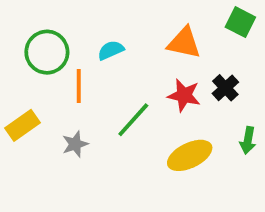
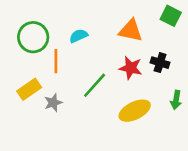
black cross: (225, 88) -> (160, 63), turned -30
yellow rectangle: (22, 125) -> (29, 89), moved

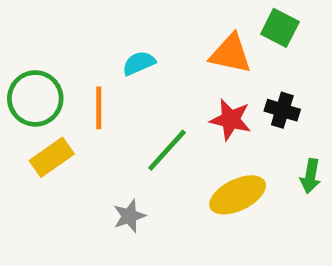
green square: (171, 16) -> (280, 28), moved
green circle: (33, 37) -> (35, 98), moved
gray star: (53, 103) -> (129, 216), moved

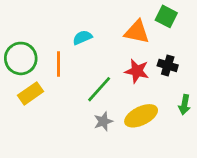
gray star: (129, 216) -> (103, 121), moved

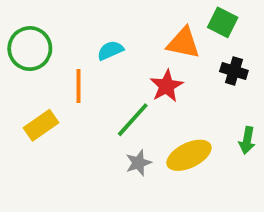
green circle: (21, 58) -> (30, 49), moved
black cross: (168, 65) -> (234, 71), moved
red star: (137, 71) -> (167, 86), moved, turned 30

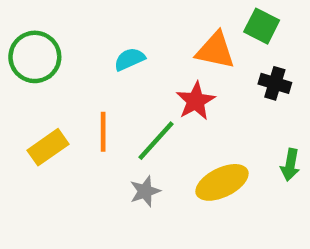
orange line: (78, 86) -> (103, 132), moved
gray star: (138, 163) -> (145, 191), moved

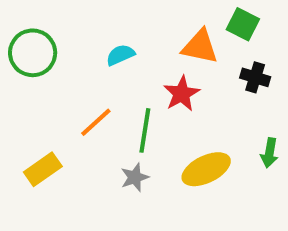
orange line: (103, 132) -> (96, 122), turned 48
green line: (156, 141) -> (145, 130), turned -33
yellow rectangle: (48, 147) -> (43, 169), moved

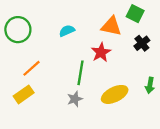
black cross: (255, 77) -> (142, 43), turned 35
orange line: (96, 122) -> (32, 68), moved

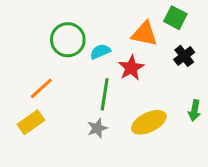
green circle: (18, 30) -> (68, 40), moved
cyan semicircle: (67, 31) -> (100, 52), moved

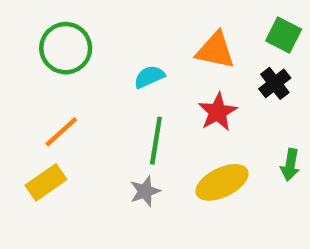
green square: (175, 18) -> (284, 35), moved
green circle: (68, 40) -> (66, 48), moved
red star: (131, 68) -> (218, 112), moved

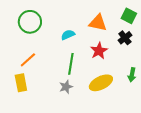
yellow rectangle: (46, 182) -> (21, 83), turned -66

